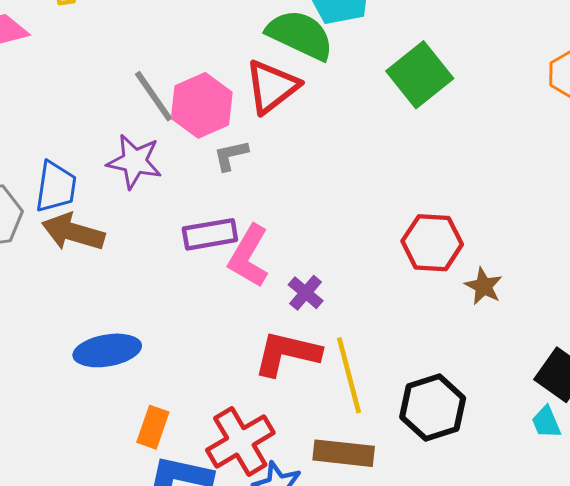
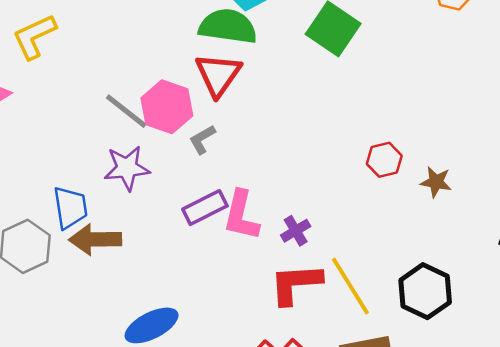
red hexagon: (432, 243) -> (384, 160), size x0.7
purple cross: (306, 293) -> (296, 231), turned 36

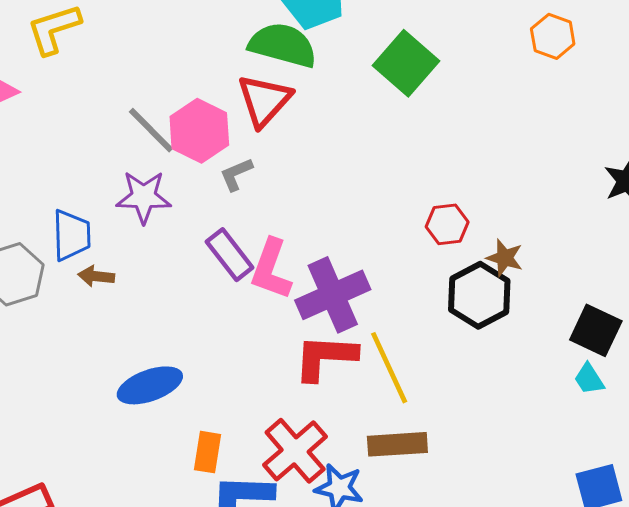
purple rectangle: (205, 208) -> (230, 255), turned 72
purple cross: (296, 231) -> (333, 295), size x2.0
brown arrow: (95, 239) -> (96, 276), size x0.6
black hexagon: (425, 291) -> (479, 295), moved

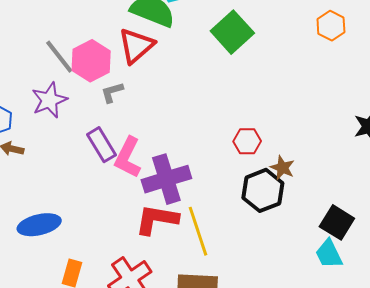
purple star: (144, 197) -> (49, 100), turned -30
cyan trapezoid: (589, 379) -> (329, 254), size x1.4

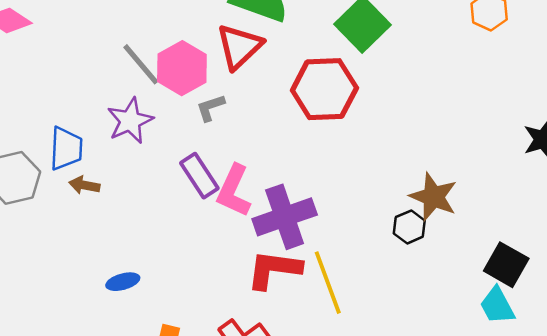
red hexagon: (247, 141) -> (324, 89), moved, size x1.8
brown star: (282, 168) -> (433, 197), size x1.5
black hexagon: (263, 190) -> (409, 227), size x0.6
blue ellipse: (39, 225) -> (123, 282), size x0.6

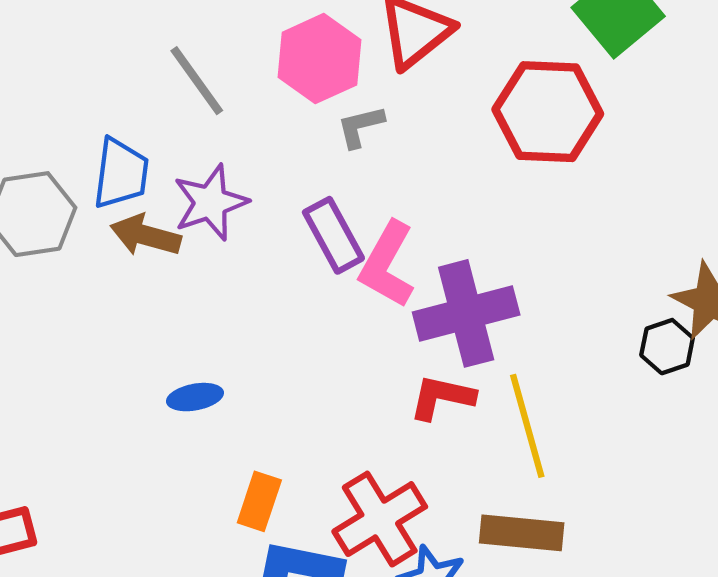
gray line: (141, 64) -> (197, 81), moved
purple star: (130, 121) -> (210, 202), moved
brown arrow: (84, 185) -> (146, 235), size x1.4
red L-shape: (274, 269) -> (442, 397), size x0.7

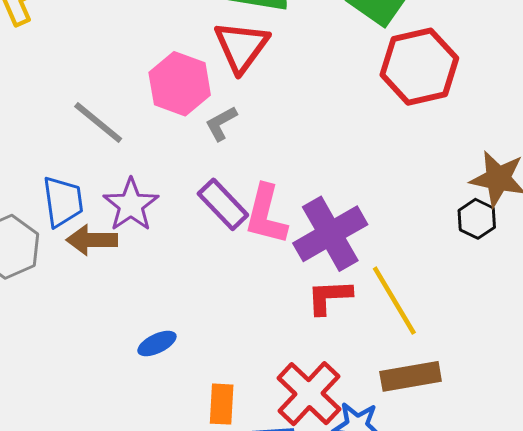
red hexagon: (548, 112) -> (419, 67), moved

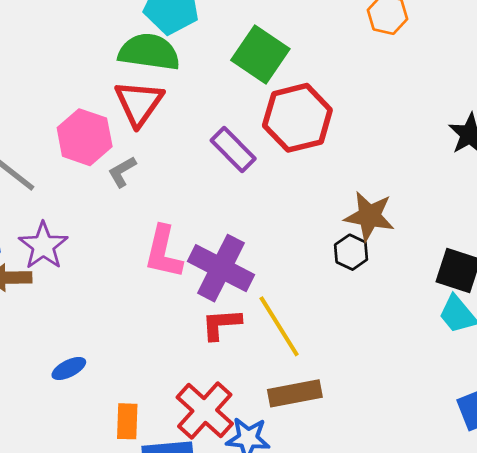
purple rectangle: (223, 204) -> (233, 150), moved
purple cross: (330, 234) -> (221, 268), turned -32

